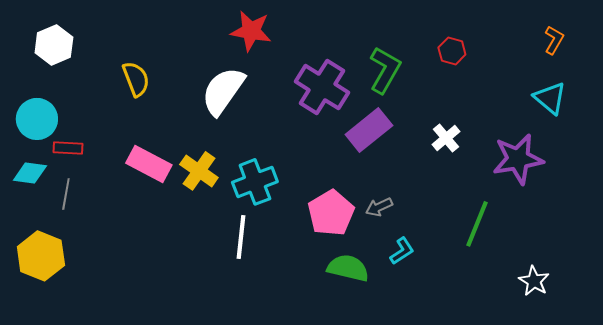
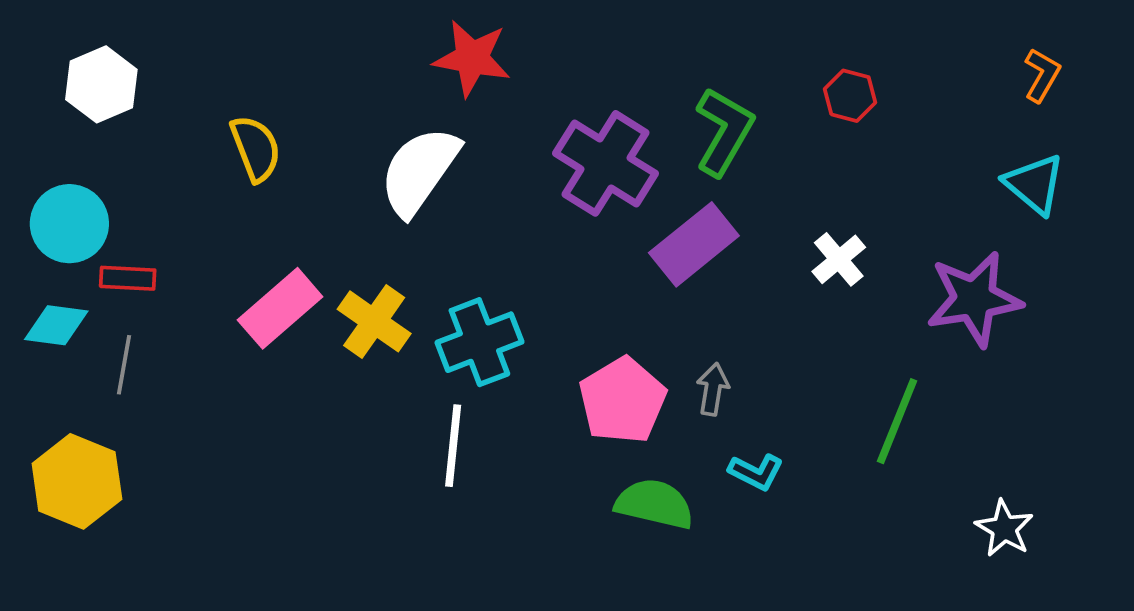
pink rectangle: (149, 164) -> (280, 308), turned -69
gray arrow: (379, 207) -> (713, 389), turned 124
cyan L-shape: (402, 251) -> (756, 472), turned 60

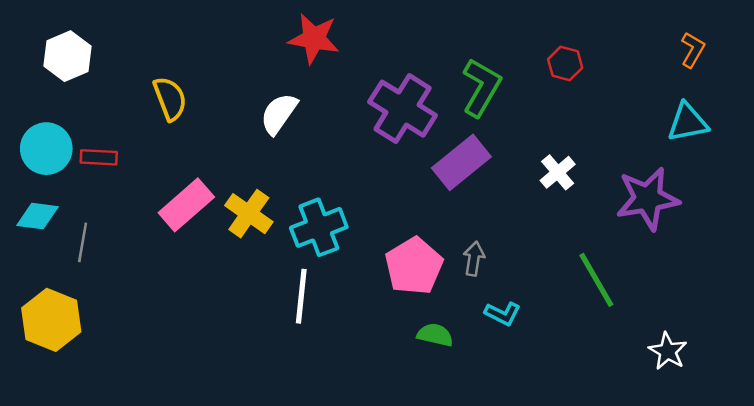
white semicircle: (419, 171) -> (279, 114), size x0.7
cyan triangle: (1034, 184) -> (688, 122), turned -51
red rectangle: (128, 278) -> (99, 157), moved
green line: (897, 421) -> (596, 280), turned -52
green semicircle: (654, 504) -> (435, 335), size x0.7

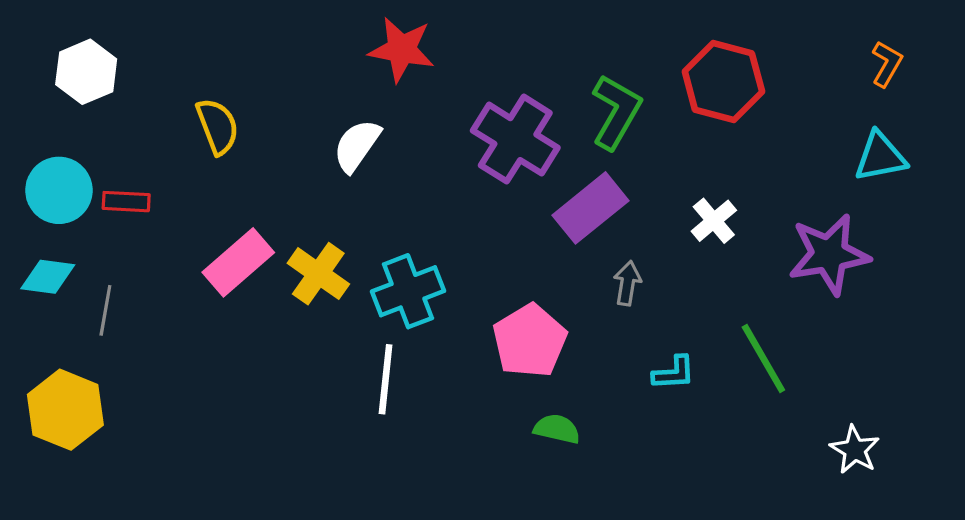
red hexagon: (565, 64) -> (723, 81), size x1.8
gray arrow: (474, 259) -> (627, 283), moved
cyan L-shape: (503, 314) -> (674, 373), moved, turned -30

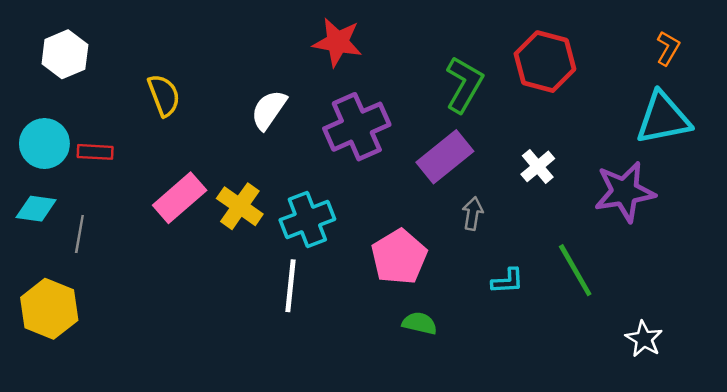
red star: (402, 49) -> (338, 42), moved
purple cross: (515, 139) -> (357, 127), moved, turned 34
cyan triangle: (880, 157) -> (663, 118), size x1.4

